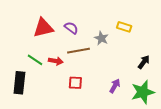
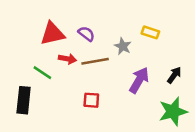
red arrow: (56, 61) -> (67, 59), moved
purple arrow: (115, 86) -> (139, 80), moved, size x1.5

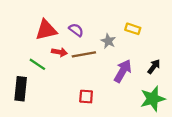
red square: (91, 100) -> (86, 97), moved

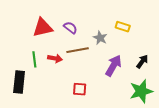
red arrow: (59, 52) -> (55, 58), moved
green line: (37, 64) -> (34, 59), turned 49

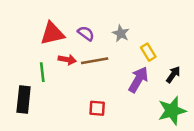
yellow rectangle: (123, 27) -> (148, 52), moved, turned 40
gray star: (100, 38) -> (121, 33), moved
red arrow: (55, 58) -> (67, 60), moved

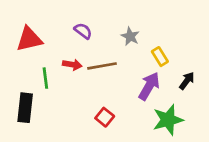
red triangle: (52, 33) -> (29, 39), moved
purple semicircle: (86, 33) -> (83, 31), moved
red square: (97, 108) -> (105, 117), turned 35
green star: (172, 111) -> (168, 120), moved

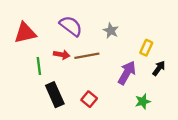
purple semicircle: (83, 31) -> (71, 26), size x1.5
yellow rectangle: (160, 57) -> (146, 48), moved, turned 56
black rectangle: (25, 108) -> (55, 95), moved, turned -30
green star: (168, 120) -> (143, 101), size x0.6

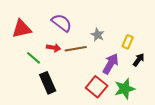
gray star: (111, 31) -> (98, 35), moved
green line: (39, 66) -> (34, 58), turned -42
red square: (89, 99) -> (97, 87), moved, size x1.5
green star: (143, 101) -> (125, 89), size x1.5

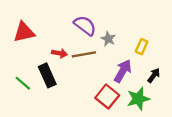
purple semicircle: (62, 23) -> (85, 26), moved
green line: (34, 58) -> (23, 83), moved
black arrow: (139, 60) -> (154, 75), moved
black rectangle: (48, 83) -> (47, 75), moved

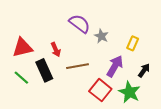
red triangle: (24, 32) -> (22, 47), moved
red arrow: (59, 53) -> (56, 50), turned 56
brown line: (84, 54) -> (77, 66), moved
green star: (138, 99) -> (129, 92), turned -30

